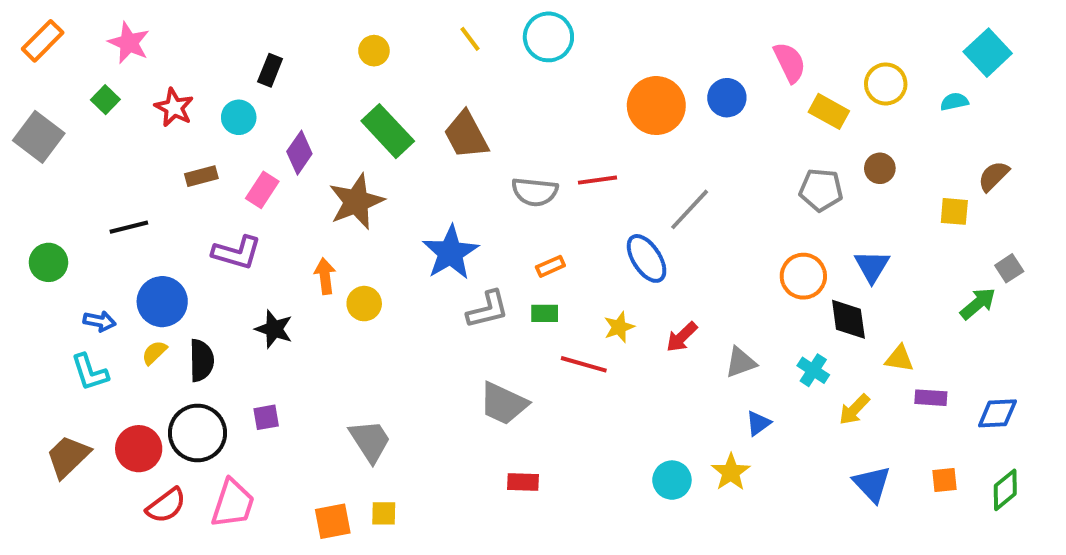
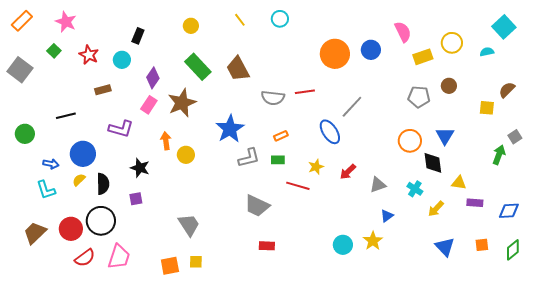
cyan circle: (548, 37) -> (280, 19), size x0.7
yellow rectangle: (829, 111) -> (423, 57), turned -48
pink rectangle: (262, 190) -> (149, 105), moved
green arrow: (978, 304) -> (499, 155), turned -30
purple square: (266, 417) -> (136, 199), moved

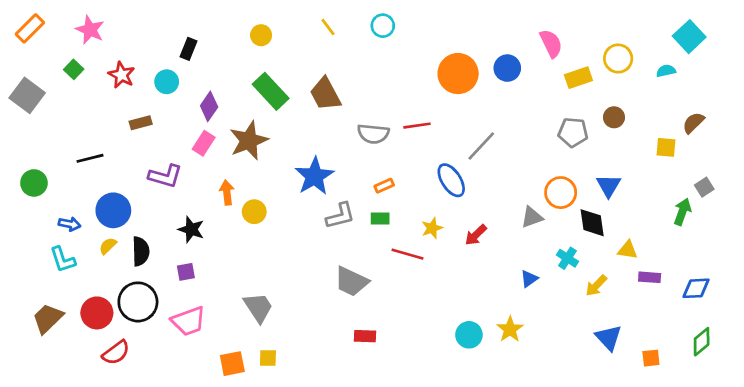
gray triangle: (378, 185) -> (532, 217), moved
blue triangle: (387, 216) -> (529, 279), moved
orange square: (482, 245) -> (651, 358), moved
pink trapezoid: (119, 257) -> (189, 321), moved, turned 52

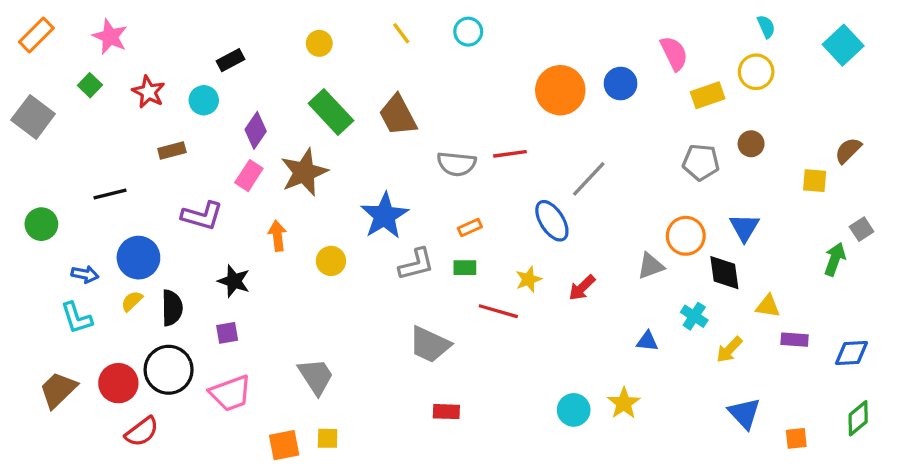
black rectangle: (189, 49) -> (231, 60), turned 40
cyan semicircle: (666, 71) -> (766, 27), moved, turned 78
yellow circle: (254, 212) -> (331, 261), moved
blue triangle: (529, 279) -> (647, 341), turned 42

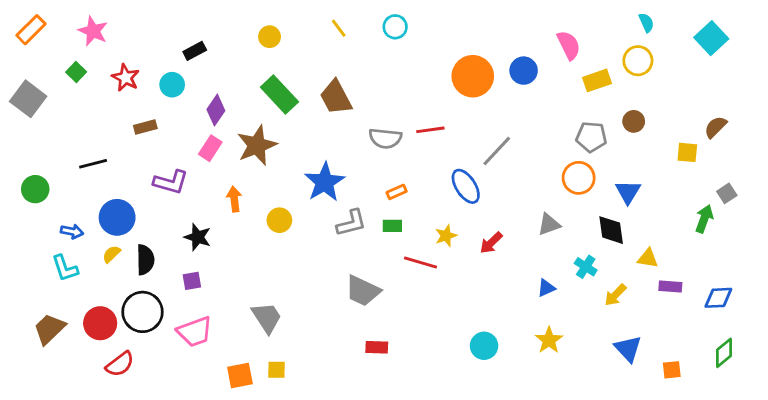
orange circle: (686, 236) -> (579, 178), moved
blue triangle: (647, 341) -> (546, 288), turned -30
yellow star: (624, 403) -> (549, 340), moved

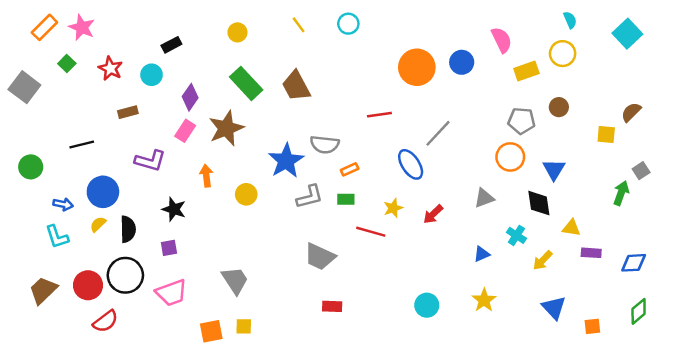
orange rectangle: (31, 30) -> (44, 27), moved
gray semicircle: (385, 138) -> (325, 144), moved

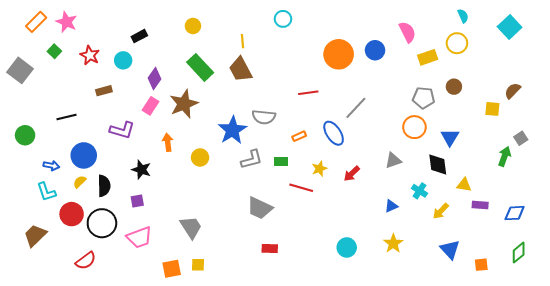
yellow line: (299, 25) -> (243, 41), moved, turned 32
orange rectangle: (350, 169) -> (299, 136), moved
red circle: (88, 285) -> (72, 214), moved

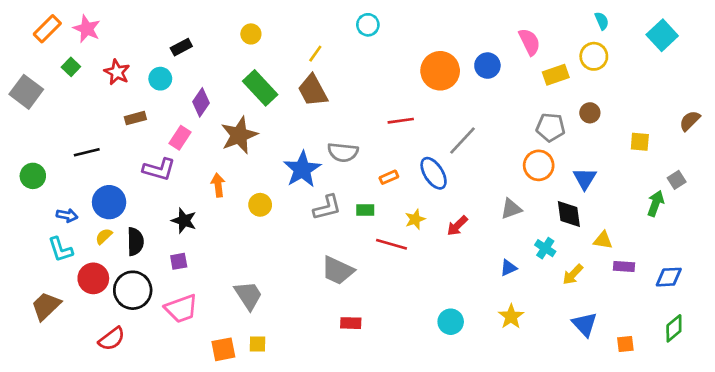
yellow line: (243, 41) -> (315, 54), turned 40
brown semicircle: (513, 91) -> (690, 121), moved
pink rectangle: (150, 106) -> (180, 138), moved

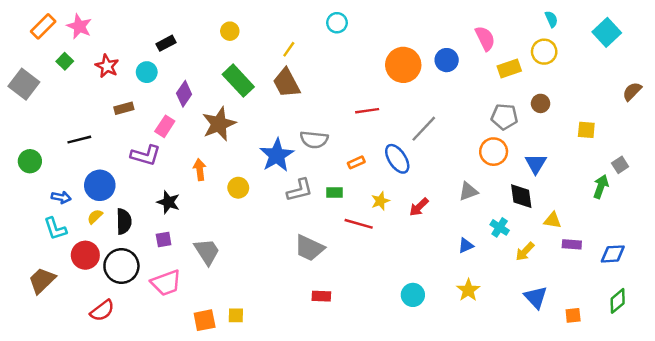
brown semicircle: (690, 121) -> (632, 91), moved
gray trapezoid: (248, 295) -> (207, 252), moved

